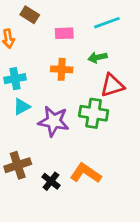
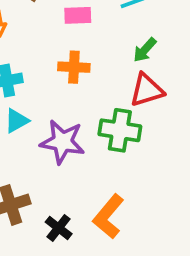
green arrow: (98, 57) -> (145, 50), moved, turned -36
orange L-shape: (86, 173) -> (108, 216), turned -84

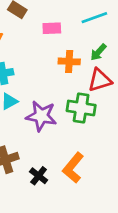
orange cross: (74, 67) -> (69, 61), moved

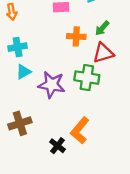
black cross: (39, 176) -> (57, 146), moved

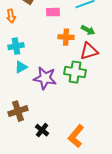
green arrow: (102, 28) -> (88, 30), turned -104
orange L-shape: (80, 130) -> (76, 136), moved
black cross: (57, 146) -> (42, 130), moved

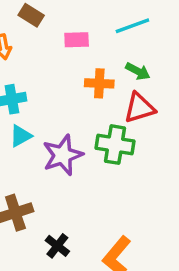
purple star: (45, 78) -> (63, 155), turned -30

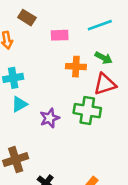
purple star: (63, 155) -> (50, 118), size x0.7

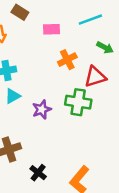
green arrow: (104, 58) -> (105, 47), moved
orange cross: (76, 67) -> (67, 60), turned -30

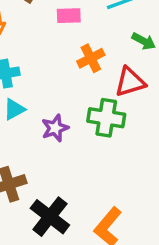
black cross: (38, 173) -> (50, 217), size x1.6

